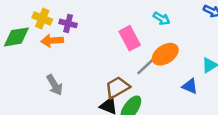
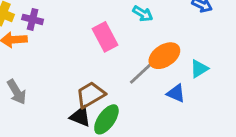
orange ellipse: (165, 54) -> (164, 56), moved
gray line: (147, 65) -> (141, 73), moved

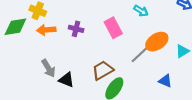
purple cross: (33, 19) -> (76, 29), moved
blue triangle: (176, 93) -> (165, 81), moved
black triangle: (80, 117) -> (66, 80), moved

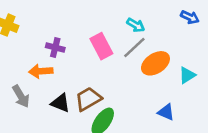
orange arrow: (46, 30) -> (41, 71), moved
gray line: (140, 54) -> (134, 47), moved
black triangle: (66, 80) -> (61, 103), moved

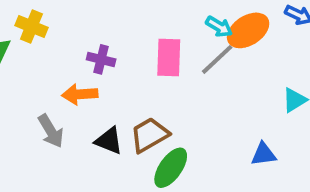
pink rectangle: (101, 46) -> (169, 57), turned 30
orange ellipse: (155, 63) -> (248, 30), moved
blue triangle: (166, 112) -> (264, 154), turned -30

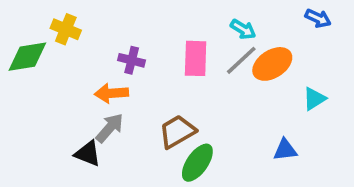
orange ellipse: (248, 30) -> (272, 64), moved
gray arrow: (51, 131) -> (110, 128), moved, turned -108
black triangle: (109, 141) -> (88, 154), moved

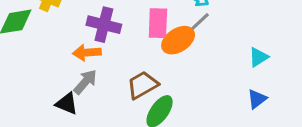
purple cross: (132, 60) -> (104, 25), size x1.5
orange ellipse: (272, 64) -> (178, 40), moved
blue triangle: (285, 150) -> (257, 99), moved, turned -30

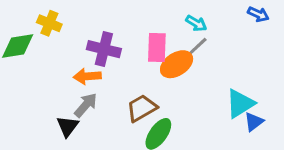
cyan triangle: (259, 57) -> (240, 104), moved, size x1.5
black triangle: (67, 104) -> (68, 126), turned 45

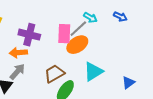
blue arrow: (258, 14) -> (120, 17), moved
gray line: (195, 49) -> (78, 29), moved
cyan triangle: (240, 104) -> (93, 72), moved

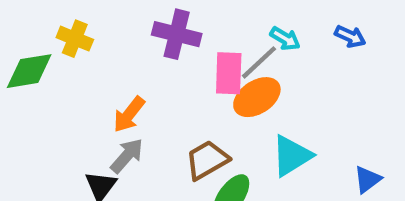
purple cross: (29, 35) -> (177, 34), moved
orange arrow: (18, 53) -> (129, 114), turned -48

